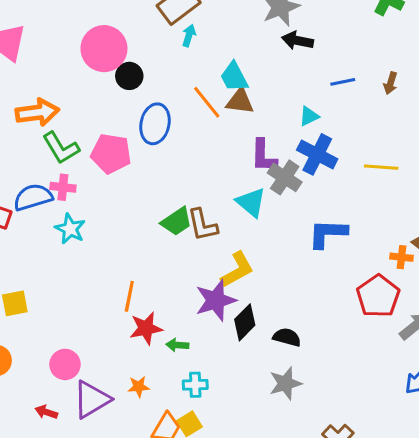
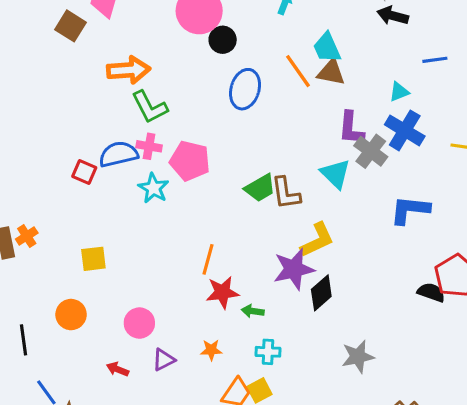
pink pentagon: (111, 154) -> (190, 161), moved
black semicircle: (287, 337) -> (431, 292), moved
purple triangle: (92, 399) -> (164, 360), size x0.6

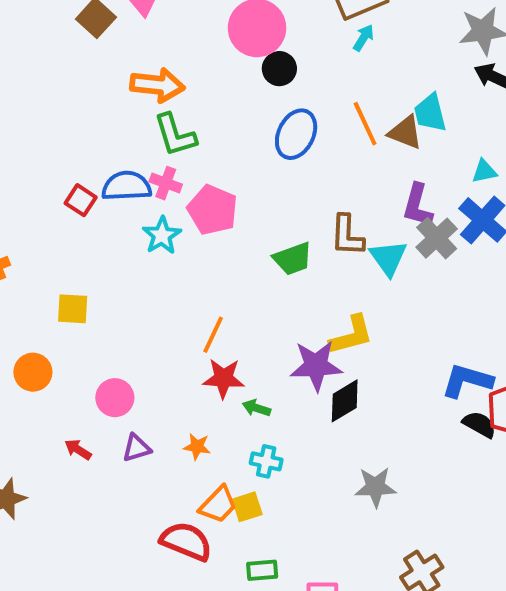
cyan trapezoid: (327, 48) -> (430, 113), moved
brown L-shape: (286, 193) -> (347, 235), moved
blue L-shape: (410, 210) -> (467, 381), moved

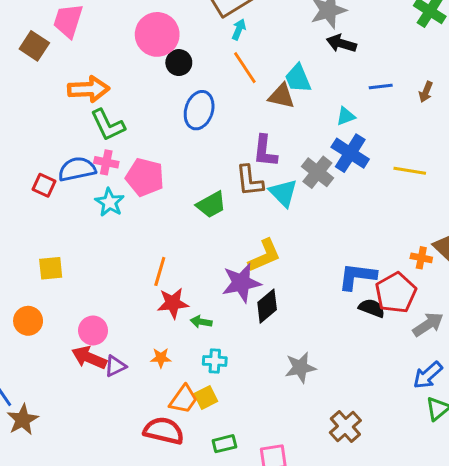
orange line: (365, 124) -> (245, 68), moved
purple L-shape: (417, 205) -> (265, 151), moved
red arrow: (78, 450) -> (89, 358), moved, size x1.6

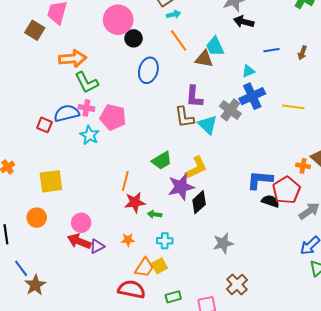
cyan arrow: (239, 29) -> (174, 14), turned 56
blue cross: (350, 153) -> (252, 96), turned 35
green trapezoid: (211, 205) -> (162, 161), moved
yellow square: (51, 268) -> (51, 181), size x1.4
brown cross: (345, 427) -> (237, 284), moved

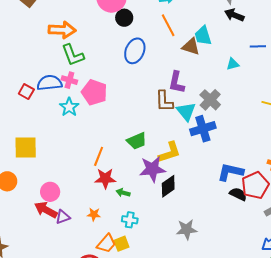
blue cross: (252, 96) -> (203, 129), moved

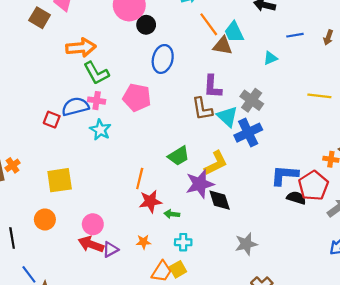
orange line: (168, 25) -> (209, 24), moved
pink pentagon: (94, 92) -> (137, 98), moved
black diamond: (168, 186) -> (220, 200), turned -65

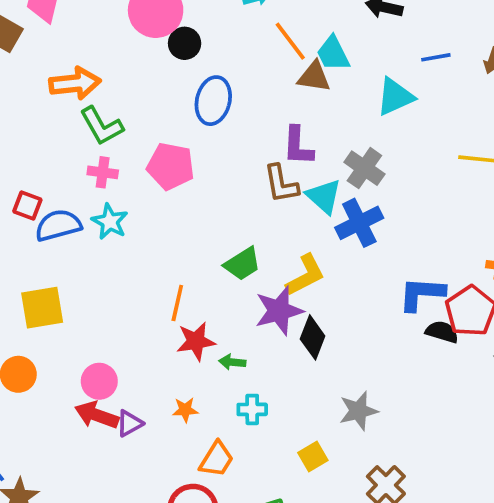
cyan triangle: (270, 58) -> (395, 97), size x1.6
blue semicircle: (75, 107) -> (58, 225), moved
black diamond: (220, 200) -> (313, 337), turned 40
yellow square: (178, 269) -> (313, 457), moved

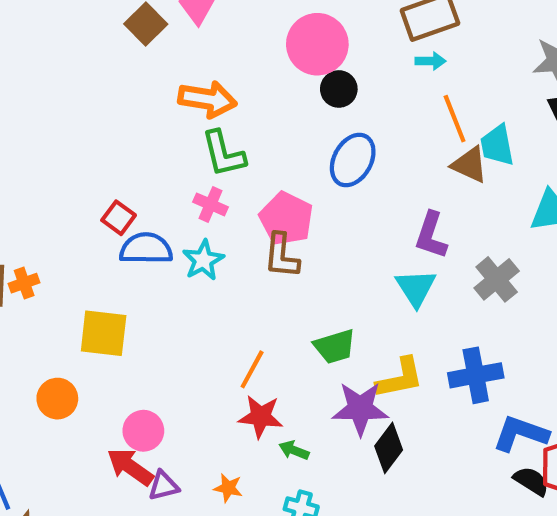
brown L-shape: (281, 184) -> (281, 256), moved
cyan triangle: (324, 196) -> (416, 288), moved
blue cross: (359, 223) -> (476, 375), moved

